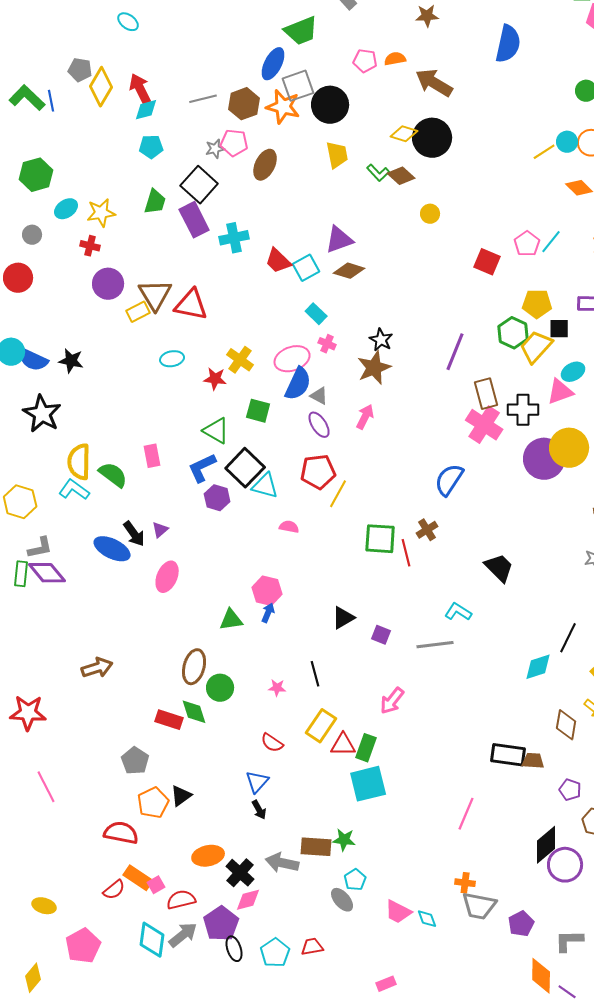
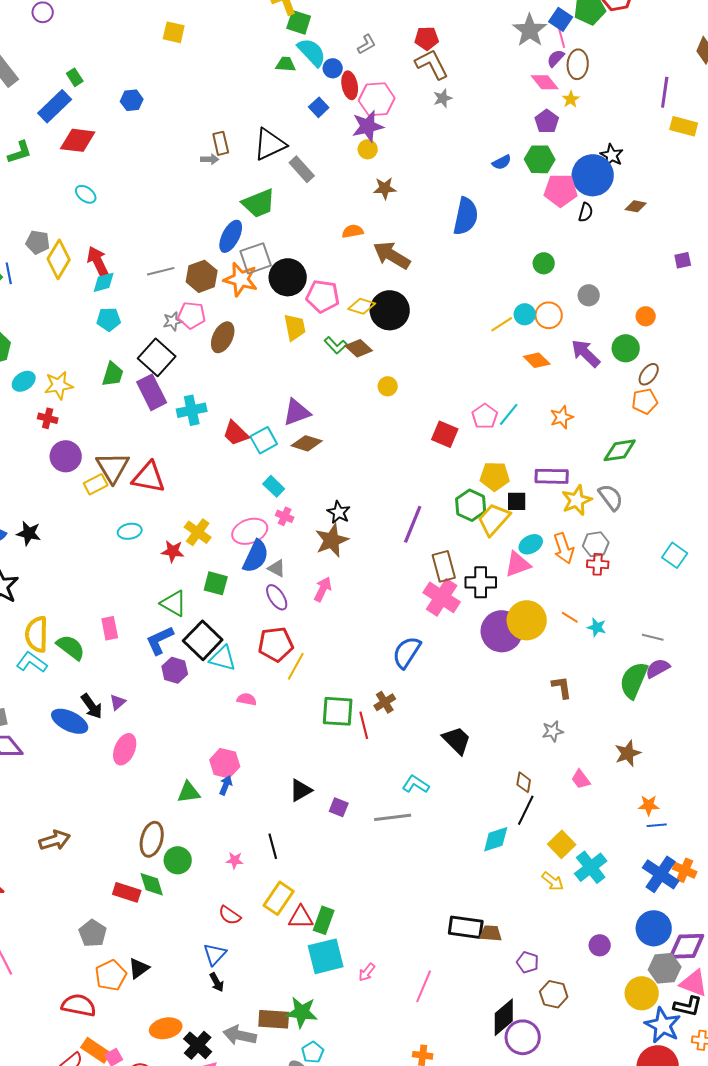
pink pentagon: (365, 61) -> (323, 296), moved, size x1.4
pink arrow: (392, 701) -> (367, 972), moved, size x0.7
brown diamond: (566, 725) -> (524, 782), moved, size x0.7
green star: (344, 840) -> (302, 1012), size x1.4

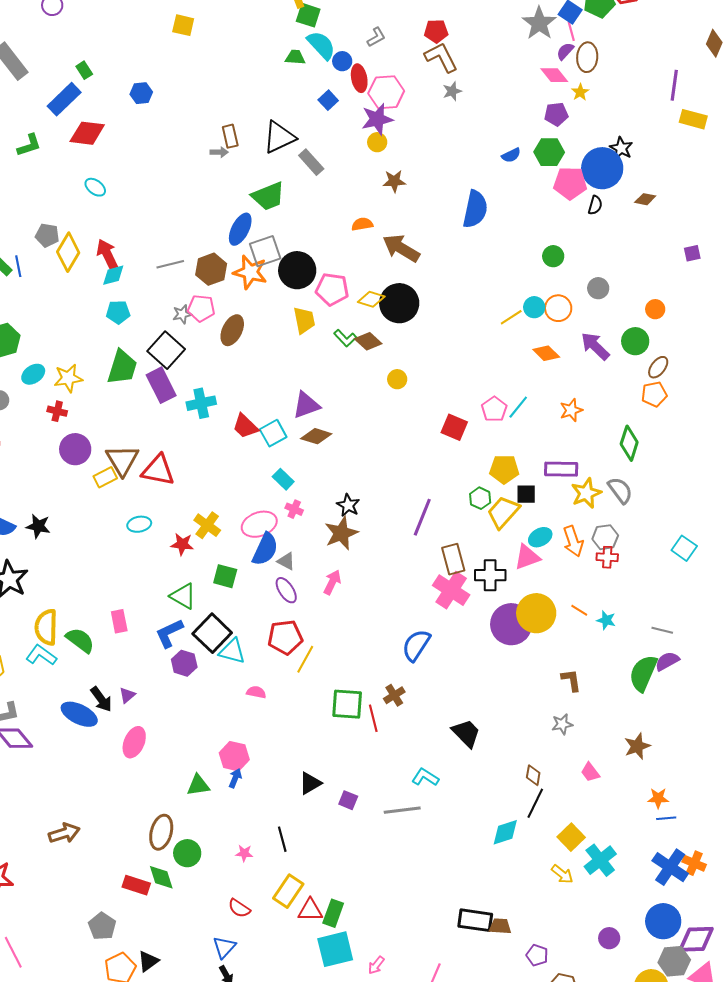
purple pentagon: (547, 121) -> (556, 114), turned 30
green trapezoid: (113, 374) -> (122, 367), size x1.4
green diamond: (620, 450) -> (629, 443), turned -64
green hexagon: (471, 505) -> (480, 498), size x0.7

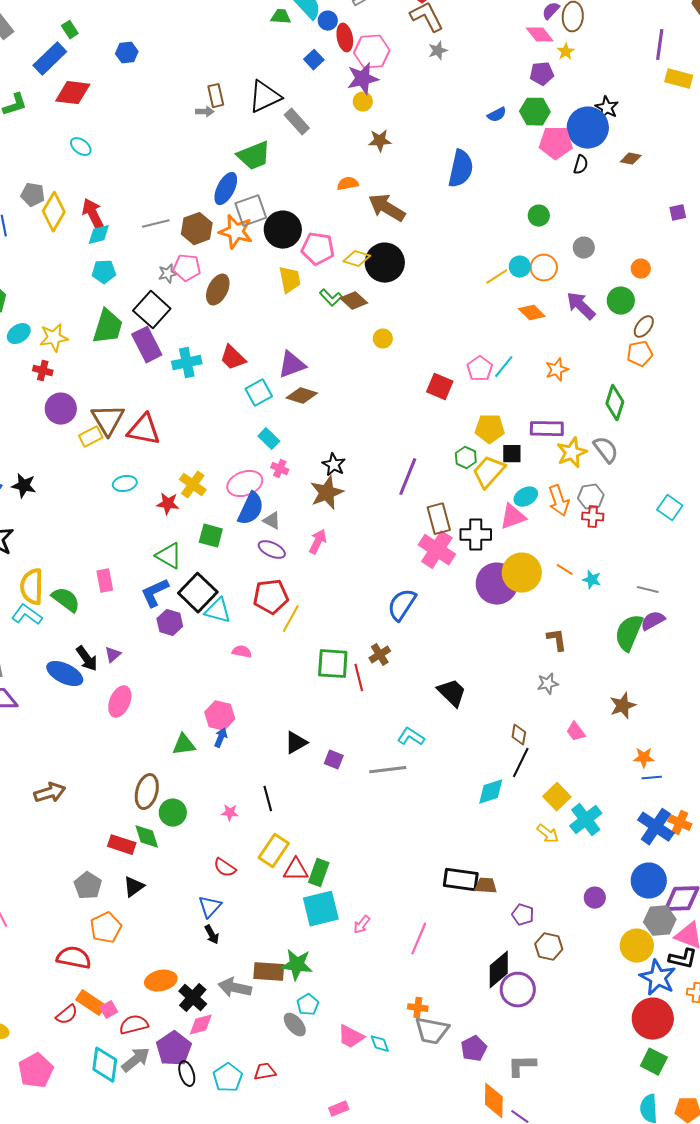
red trapezoid: (245, 426) -> (233, 358), moved
purple ellipse: (286, 590) -> (272, 550), turned -32
black triangle: (148, 961) -> (134, 887), moved

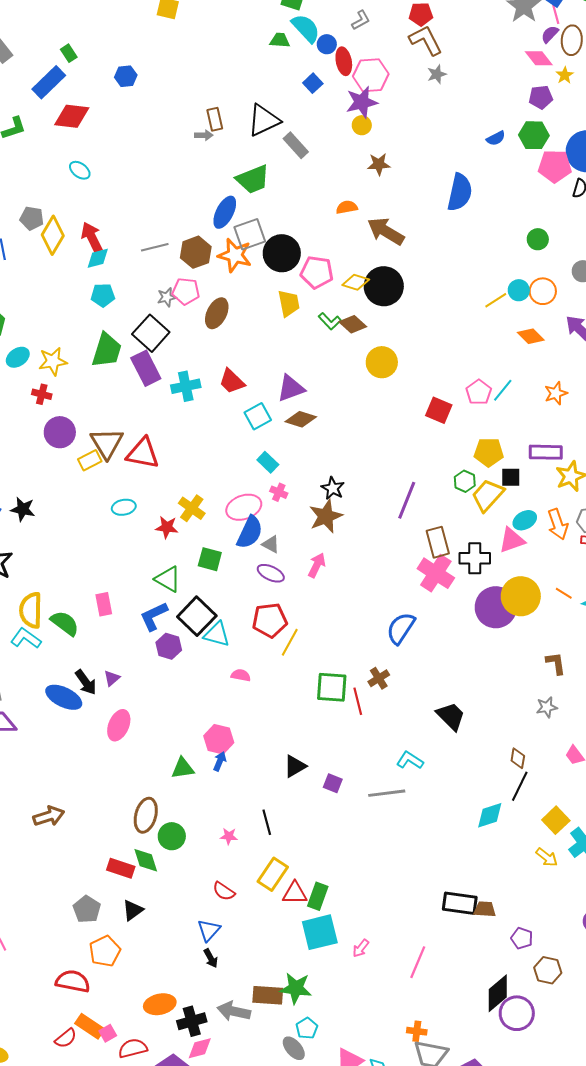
yellow circle: (383, 339) -> (382, 362), size x1.6
black cross: (193, 998) -> (192, 1021), turned 32

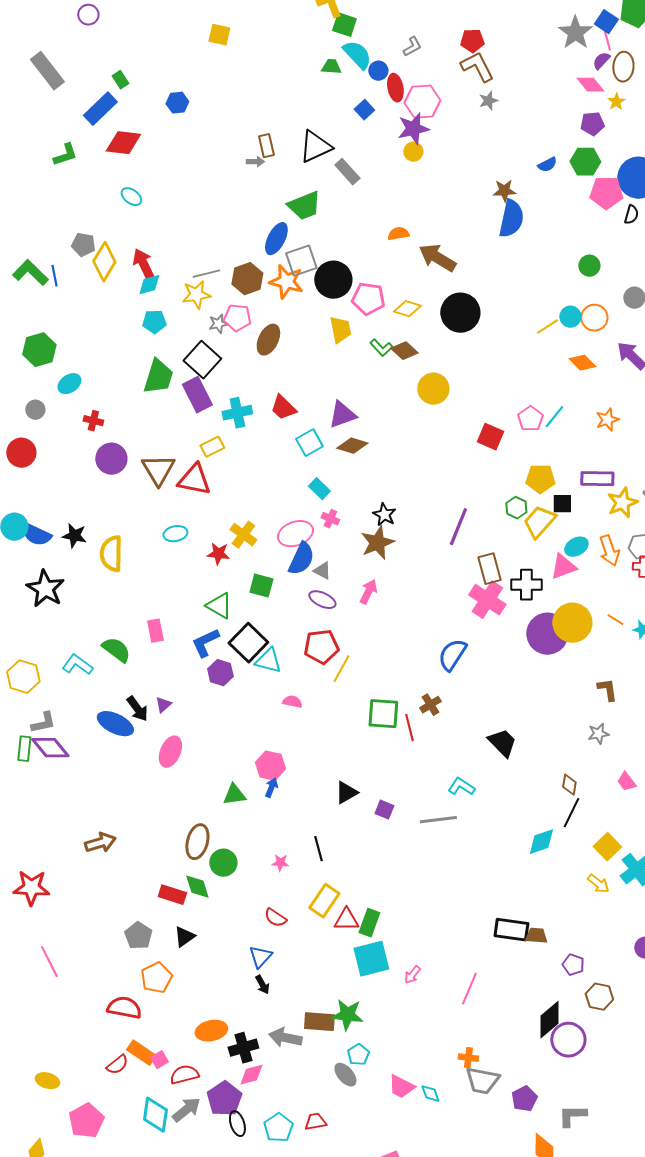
brown star: (379, 164) -> (504, 191), moved
black circle: (384, 286) -> (460, 313), moved
yellow star: (53, 361) -> (196, 295), moved
yellow rectangle: (90, 460) -> (212, 447), moved
yellow semicircle: (31, 610) -> (111, 554), moved

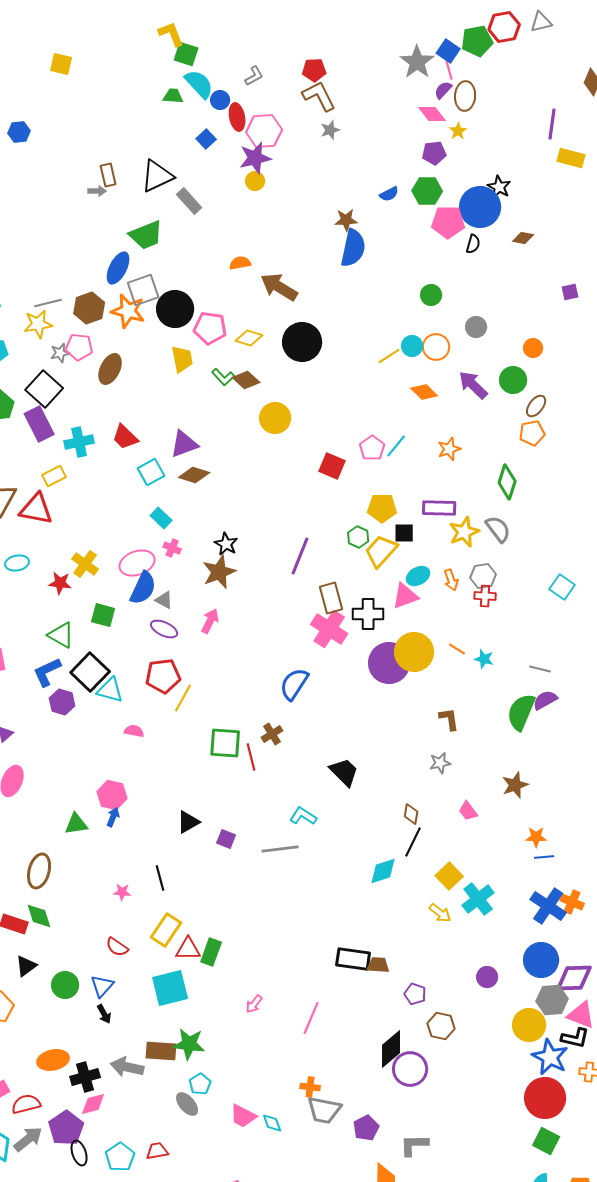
orange arrow: (609, 551) -> (451, 580), size x0.7
green circle: (223, 863) -> (65, 985), moved
cyan square: (371, 959) -> (170, 988), moved

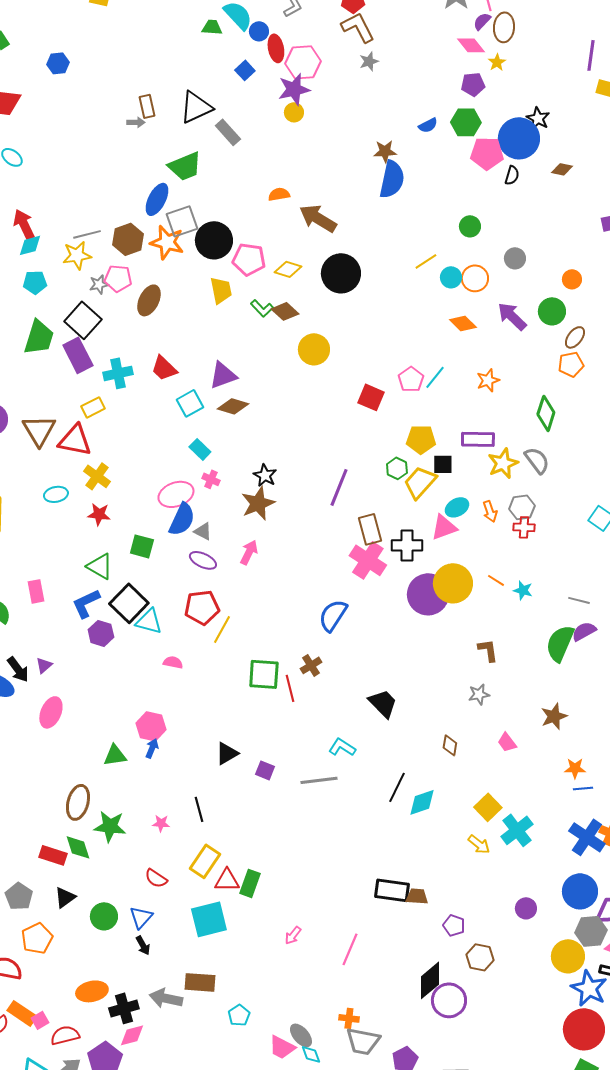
yellow line: (389, 356) -> (426, 261), moved
yellow cross: (85, 564) -> (97, 476), moved
black line: (413, 842) -> (397, 787), moved
green star: (189, 1044) -> (110, 826), moved
gray ellipse: (187, 1104) -> (301, 1035), moved

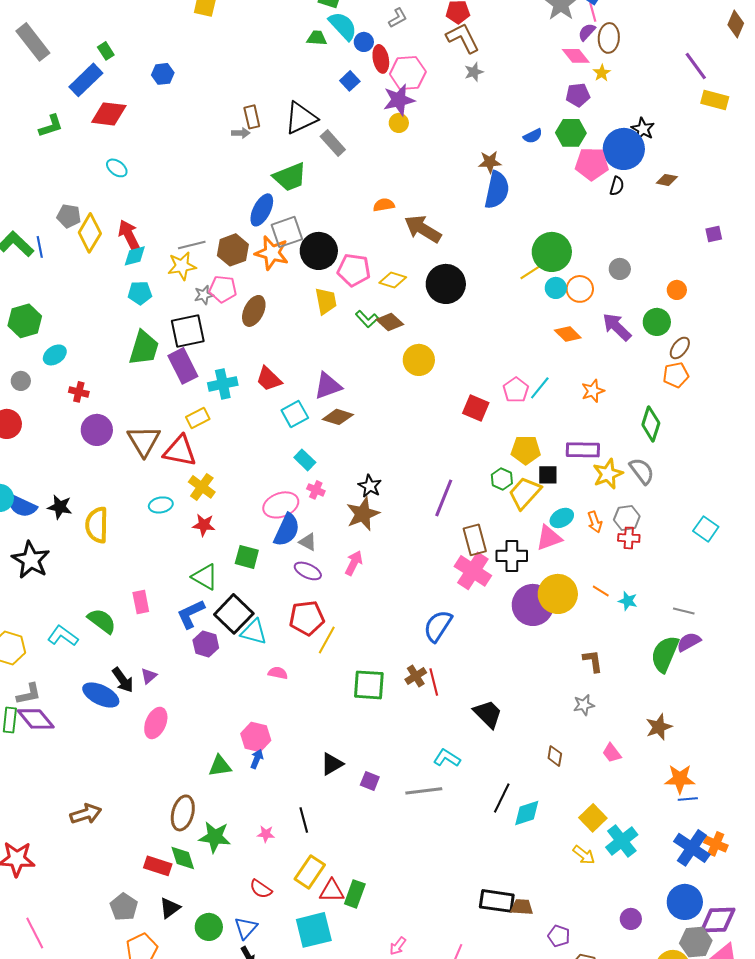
purple line: (591, 55) -> (696, 66), turned -44
green circle: (470, 226) -> (552, 252), moved, size x1.8
black square: (83, 320) -> (188, 331), turned 36
red line: (290, 688) -> (434, 682), moved
orange star: (575, 768) -> (680, 779), size x1.4

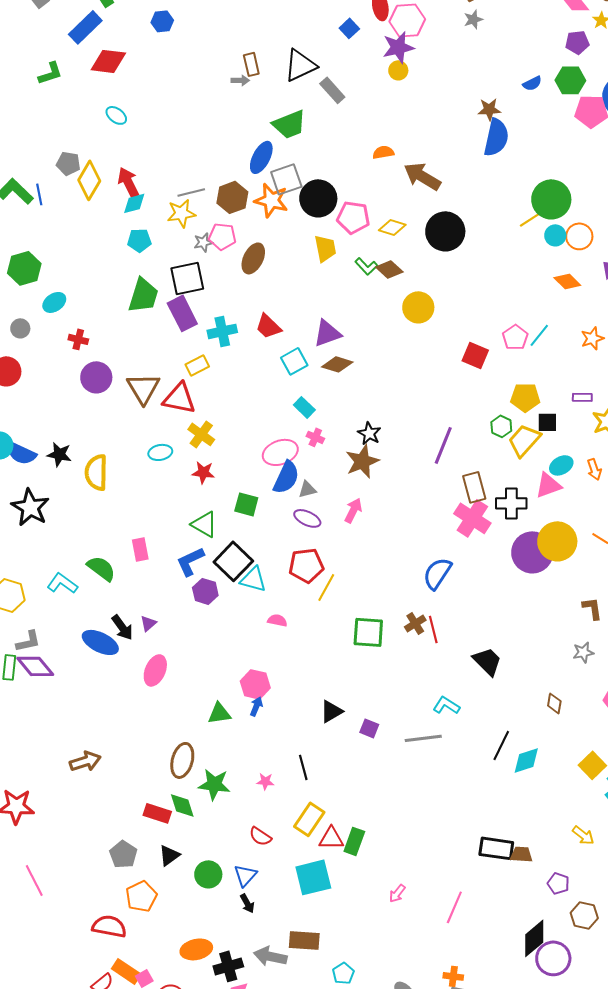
purple rectangle: (583, 450) -> (582, 397), size x0.6
gray triangle: (308, 542) -> (307, 489), turned -42
yellow arrow: (584, 855) -> (583, 835), moved

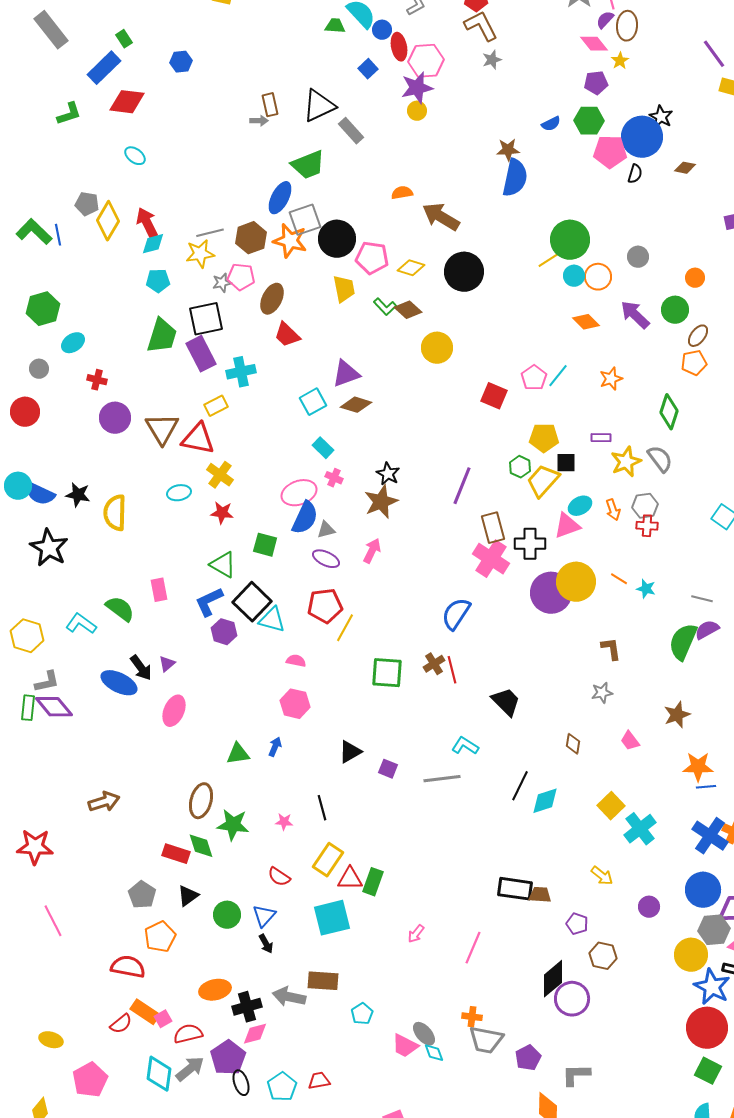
red trapezoid: (268, 326) -> (287, 335), moved
pink hexagon: (255, 684) -> (295, 704), moved

